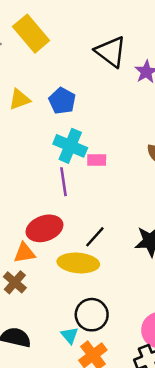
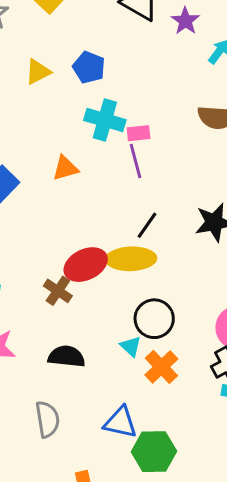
purple line: (64, 182) -> (135, 161), moved
red ellipse: (44, 228) -> (86, 265), moved
orange triangle: (24, 253) -> (65, 168), moved

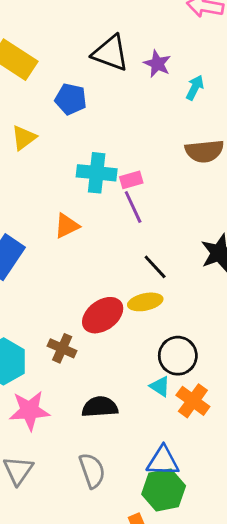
blue pentagon: (89, 67) -> (71, 99), moved
black line: (147, 225) -> (155, 267), turned -68
yellow ellipse: (131, 259) -> (145, 302), size x0.7
brown cross: (58, 291) -> (62, 348), moved
green hexagon: (154, 452) -> (164, 490), moved

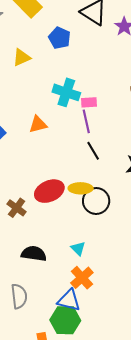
black line: (155, 267) -> (93, 151), moved
black circle: (178, 356) -> (96, 201), moved
orange cross: (193, 401) -> (82, 278), moved

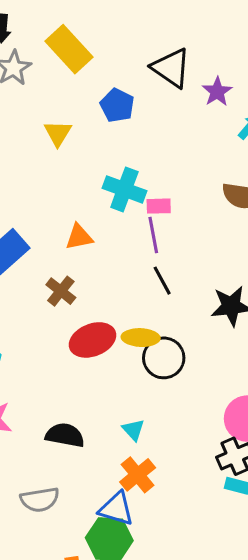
yellow triangle: (22, 57) -> (58, 133), turned -36
brown cross: (17, 208) -> (61, 291), moved
gray semicircle: (19, 296) -> (40, 500), turned 85

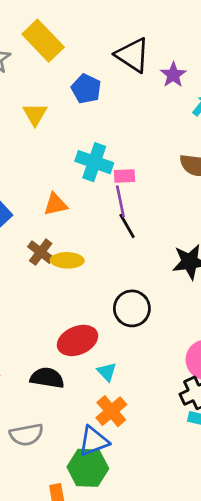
black line: (162, 281) -> (127, 226), moved
yellow ellipse: (141, 338) -> (67, 260), moved
red ellipse: (93, 340) -> (78, 340), moved
blue triangle: (116, 509) -> (93, 441), turned -36

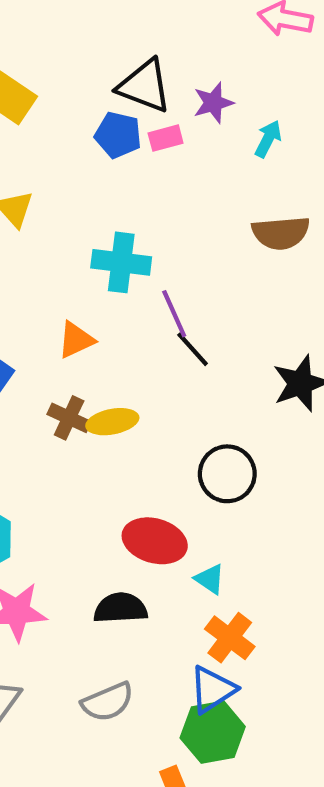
purple star: (173, 75) -> (213, 103), turned 30
blue pentagon: (86, 89) -> (118, 135), moved
pink rectangle: (124, 176) -> (166, 138), moved
red ellipse: (78, 340) -> (155, 541), turned 51

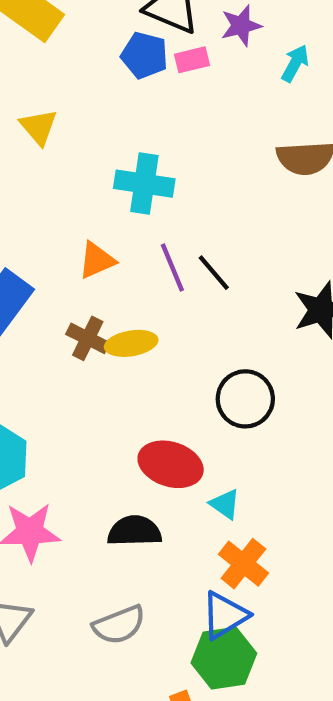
purple line: (174, 314) -> (172, 267), moved

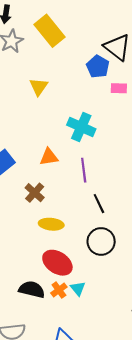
pink rectangle: (192, 60) -> (119, 88), moved
black line: (214, 273) -> (99, 204), moved
yellow ellipse: (131, 343) -> (51, 224), moved
orange cross: (243, 564) -> (59, 290), moved, size x0.7

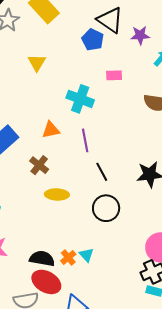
pink rectangle: (119, 88) -> (114, 75), moved
red ellipse: (57, 263) -> (46, 282), moved

